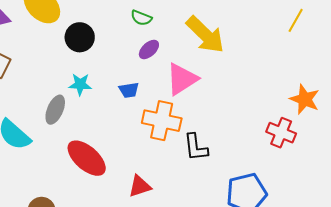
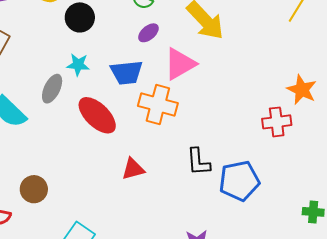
blue trapezoid: (129, 90) -> (127, 72), size x1.6
red cross: (281, 133) -> (277, 122), turned -32
black L-shape: (196, 147) -> (198, 162), moved
red ellipse: (87, 158) -> (97, 115), moved

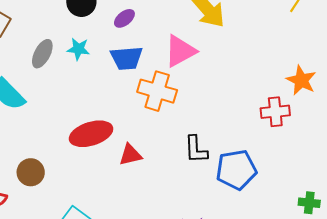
purple ellipse: (148, 33) -> (124, 18), moved
gray ellipse: (52, 89) -> (42, 54), moved
red ellipse: (97, 115) -> (91, 134), moved, turned -63

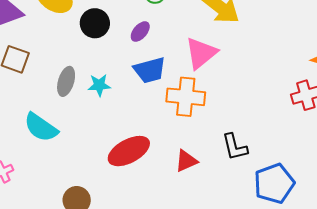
cyan star: (78, 49) -> (99, 85), moved
red triangle: (130, 155) -> (186, 161), moved
blue pentagon: (236, 170) -> (274, 183), moved

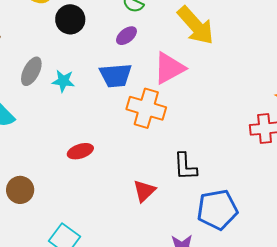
purple ellipse: (140, 32) -> (126, 36), moved
red ellipse: (129, 151) -> (80, 151), size x0.6
red triangle: (186, 161) -> (144, 191), moved, turned -30

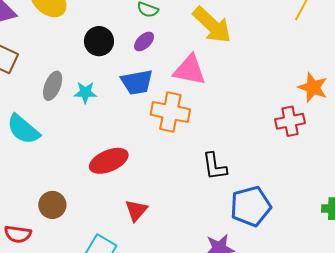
black circle: (70, 19) -> (99, 41), moved
pink triangle: (169, 68) -> (190, 70), turned 45
red ellipse: (80, 151) -> (109, 161), size x1.5
red triangle: (144, 191) -> (136, 210), moved

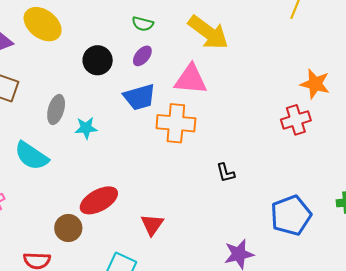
cyan star: (85, 93) -> (86, 128), moved
red ellipse: (109, 161) -> (99, 200), moved
black L-shape: (215, 166) -> (226, 173), size x0.7
blue pentagon: (251, 206) -> (291, 215), moved

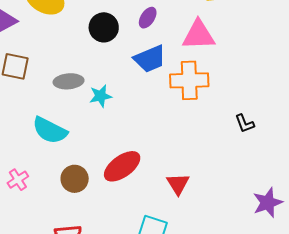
gray ellipse: (56, 109) -> (69, 81), turned 76
brown circle: (68, 228) -> (75, 179), moved

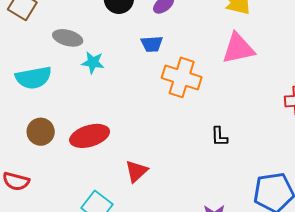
pink triangle: (198, 35) -> (238, 48), moved, turned -30
blue trapezoid: (150, 59) -> (152, 44), size x0.7
cyan semicircle: (50, 130) -> (34, 78), turned -57

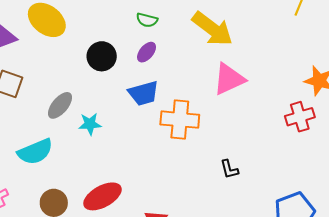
gray ellipse: (68, 38) -> (60, 105), turned -52
blue trapezoid: (152, 44) -> (144, 93), size x1.4

